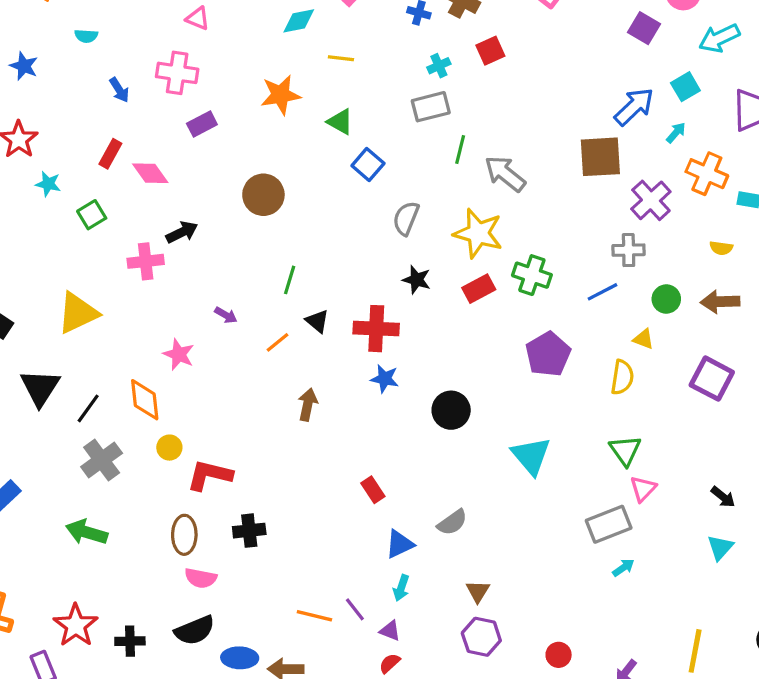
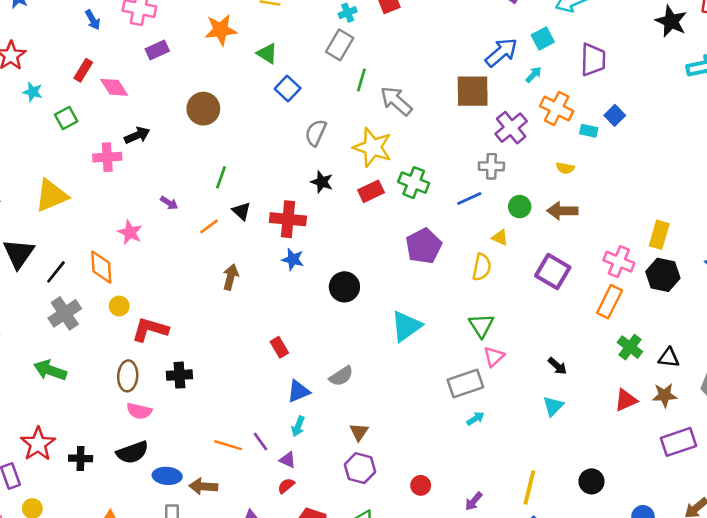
gray rectangle: (431, 107) -> (340, 45), turned -48
cyan triangle: (531, 456) -> (406, 326), turned 32

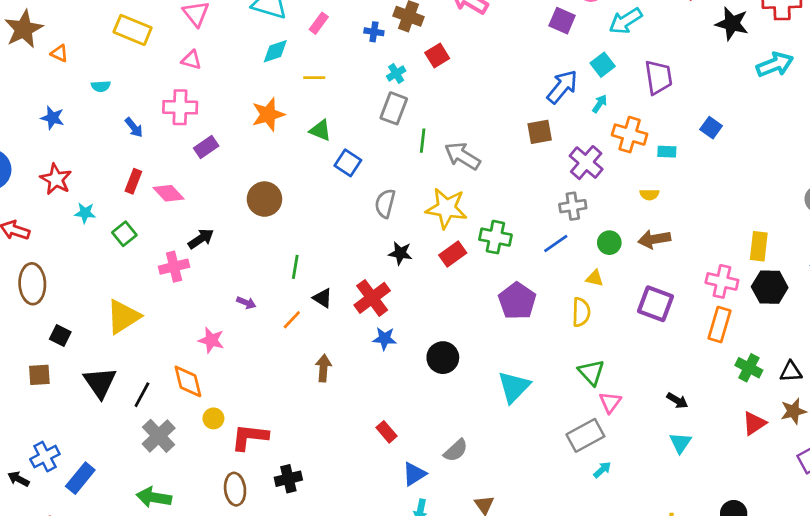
brown square: (473, 91) -> (540, 132), size x0.7
blue square: (615, 115) -> (711, 128), moved
red cross: (288, 219) -> (372, 298), turned -32

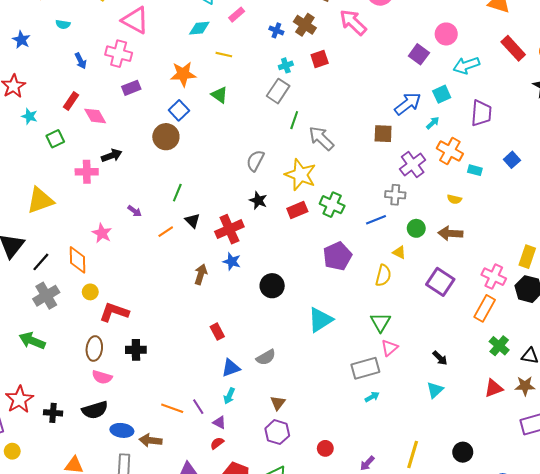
pink triangle: (191, 60) -> (135, 20), size x1.8
blue square: (348, 163) -> (179, 110), moved
brown arrow: (323, 368) -> (201, 274), moved

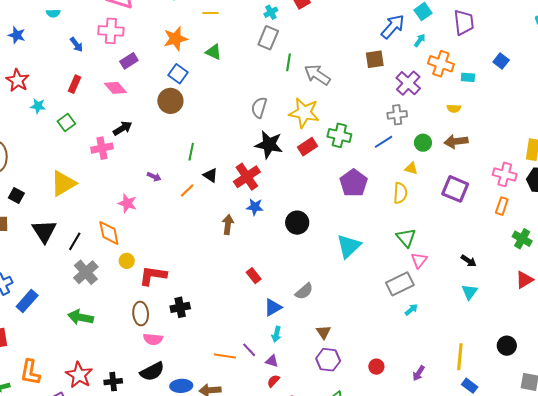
pink diamond: (95, 116) -> (115, 88), moved
black star: (258, 200) -> (269, 145), size x1.6
orange rectangle: (485, 308) -> (502, 206), size x0.7

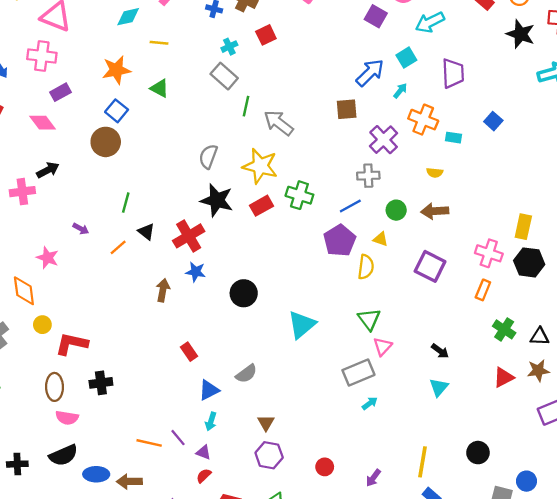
gray rectangle: (268, 38) -> (224, 76), turned -75
purple pentagon: (354, 183) -> (340, 241), moved

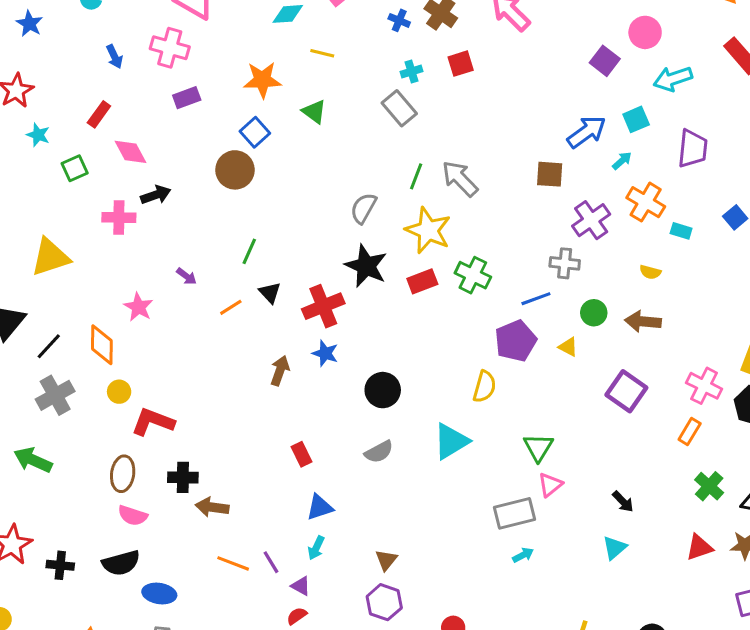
green line: (246, 106) -> (416, 176), moved
pink diamond: (43, 123) -> (131, 152), moved
yellow semicircle: (366, 267) -> (484, 387), moved
gray semicircle: (246, 374) -> (379, 452), moved
brown arrow: (129, 482) -> (212, 507), moved

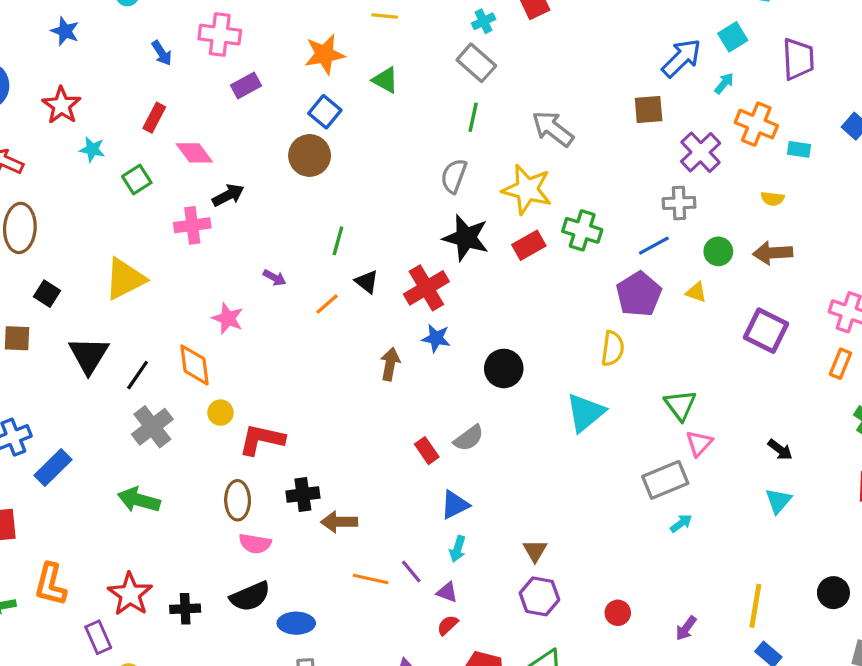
green line: (416, 176) -> (473, 117), moved
gray semicircle: (379, 452) -> (469, 438), moved

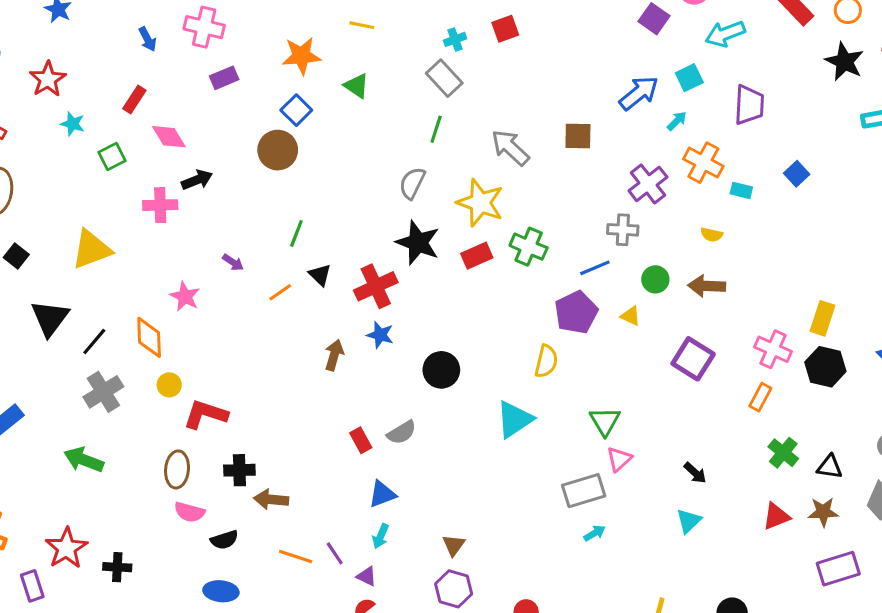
brown square: (649, 110) -> (578, 136), moved
black semicircle: (250, 596) -> (224, 540), moved, size x0.7

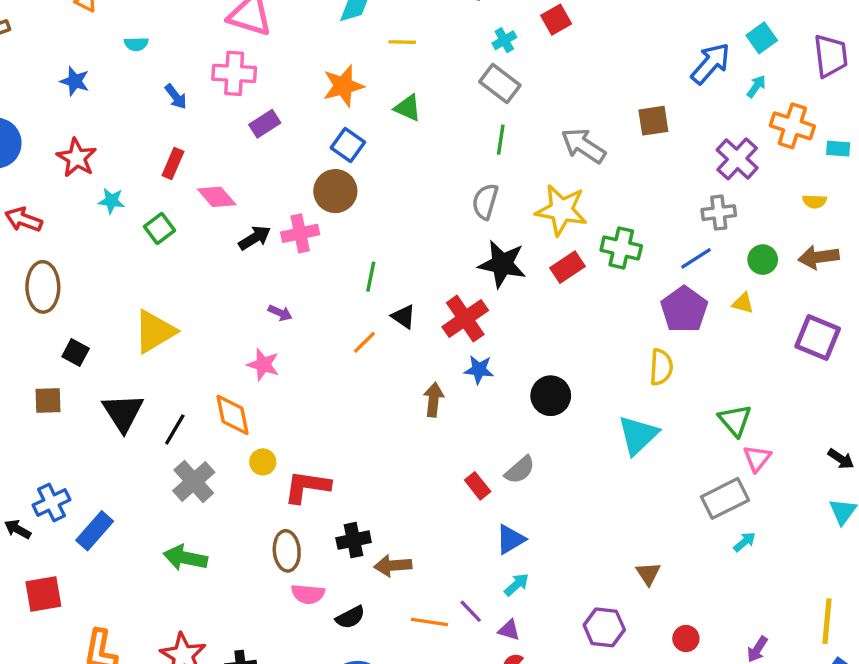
pink cross: (160, 205) -> (300, 233), moved
purple arrow: (233, 262) -> (280, 313), moved
cyan arrow: (381, 536) -> (517, 585), turned -145
brown triangle: (454, 545) -> (648, 574), moved

